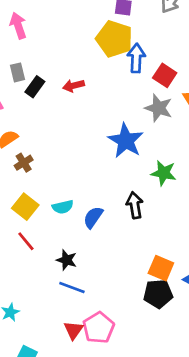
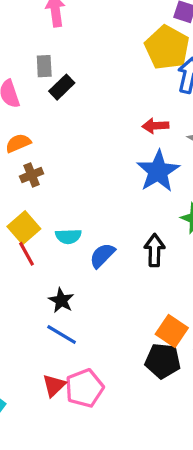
red arrow: (74, 86) -> (155, 126), moved
red line: (26, 241) -> (26, 254), moved

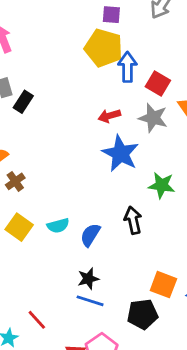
red line: (26, 254) -> (37, 320), moved
black star: (61, 300) -> (88, 279), moved, turned -30
blue line: (62, 334) -> (90, 301), moved
black pentagon: (163, 361) -> (143, 314), moved

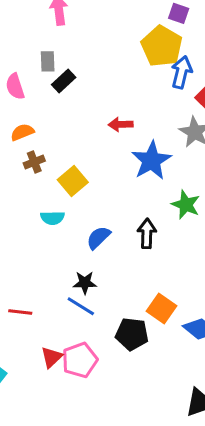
red arrow: (109, 116) -> (121, 124), moved
cyan semicircle: (58, 226) -> (52, 218), moved
yellow square: (19, 227) -> (73, 181), moved
red line: (37, 320) -> (20, 312), turned -55

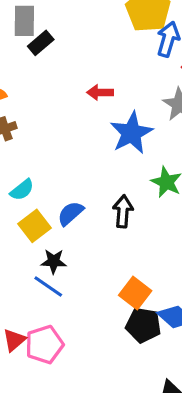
gray rectangle: (48, 61) -> (24, 21), size x1.4
yellow square: (73, 181) -> (34, 226), moved
cyan semicircle: (52, 218) -> (22, 190), turned -40
black pentagon: (132, 334) -> (143, 325), moved

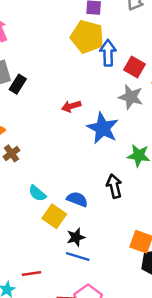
cyan semicircle: (22, 190) -> (37, 193), turned 96
blue semicircle: (71, 213) -> (77, 199), turned 80

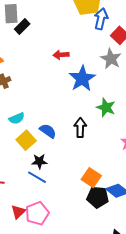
cyan semicircle: (37, 193) -> (17, 118), turned -77

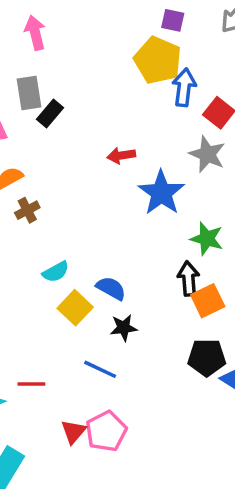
black arrow: (80, 128) -> (188, 279), moved
black star: (39, 161) -> (124, 328), moved
orange square: (91, 178) -> (208, 301), moved, turned 36
black pentagon: (98, 197) -> (207, 358), moved

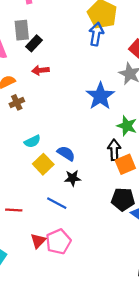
blue arrow: (184, 87) -> (96, 34), moved
red arrow: (121, 155) -> (40, 70), moved

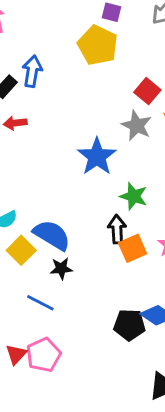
blue arrow: (96, 34) -> (32, 71), moved
blue semicircle: (66, 153) -> (52, 235), size x1.5
black pentagon: (123, 199) -> (129, 325), moved

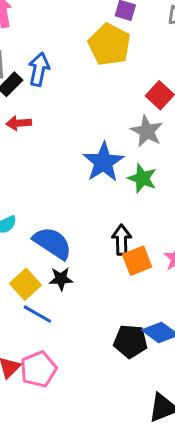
green star: (134, 196) -> (142, 178), moved
yellow square: (21, 250) -> (25, 284), moved

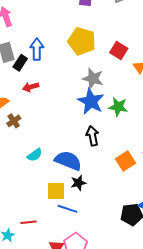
yellow pentagon: (109, 45) -> (82, 41), moved
gray star: (147, 131) -> (93, 79), moved
black arrow: (122, 240) -> (92, 136), moved
yellow square: (25, 284) -> (56, 191), turned -36

